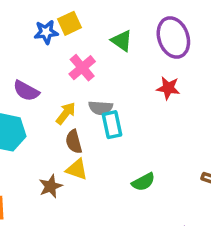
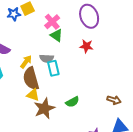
green triangle: (122, 41) -> (56, 35), moved
pink cross: (82, 68) -> (52, 22), moved
brown semicircle: (74, 142) -> (31, 79), size x1.6
brown star: (51, 186) -> (44, 108), moved, size x1.5

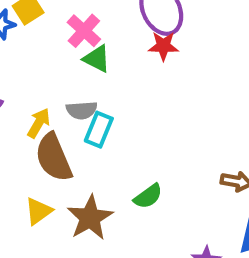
red star: (86, 46) -> (163, 46), moved
cyan rectangle: (53, 68) -> (99, 130), turned 42
yellow triangle: (33, 95) -> (38, 211), moved, turned -48

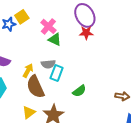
green semicircle: (148, 196) -> (79, 91), moved

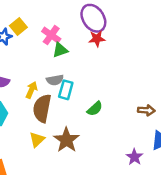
green triangle: (55, 40) -> (60, 50), turned -40
brown semicircle: (35, 87) -> (42, 108), turned 40

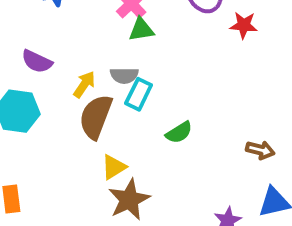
red star: (97, 39) -> (244, 25), moved
yellow triangle: (37, 140) -> (114, 167), moved
brown star: (66, 140) -> (129, 200), moved

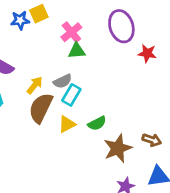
gray semicircle: (124, 76) -> (63, 81), turned -30
yellow triangle: (114, 167) -> (67, 124), moved
brown star: (129, 200) -> (118, 148), moved

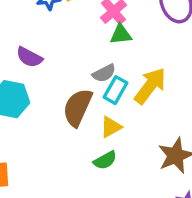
yellow arrow: (35, 85) -> (150, 86), moved, size x1.6
green semicircle: (97, 123) -> (105, 160), moved

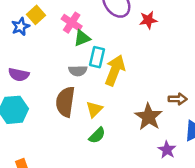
gray semicircle: (104, 73) -> (78, 71), turned 42
cyan rectangle: (116, 90) -> (97, 57), moved

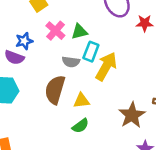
pink cross: (72, 23) -> (55, 31), moved
blue star: (21, 27) -> (24, 41), moved
yellow triangle: (94, 109) -> (81, 101), turned 30

